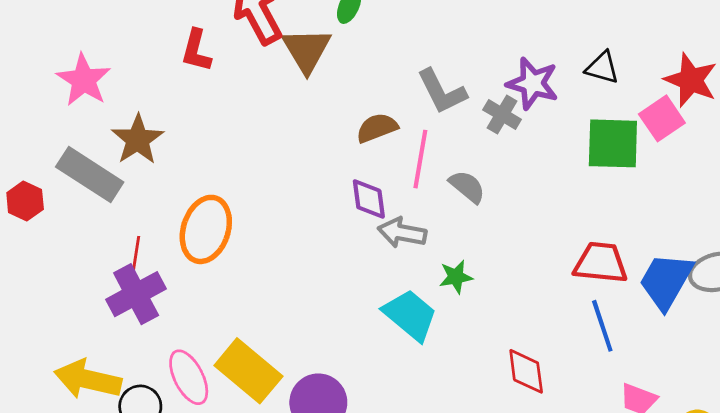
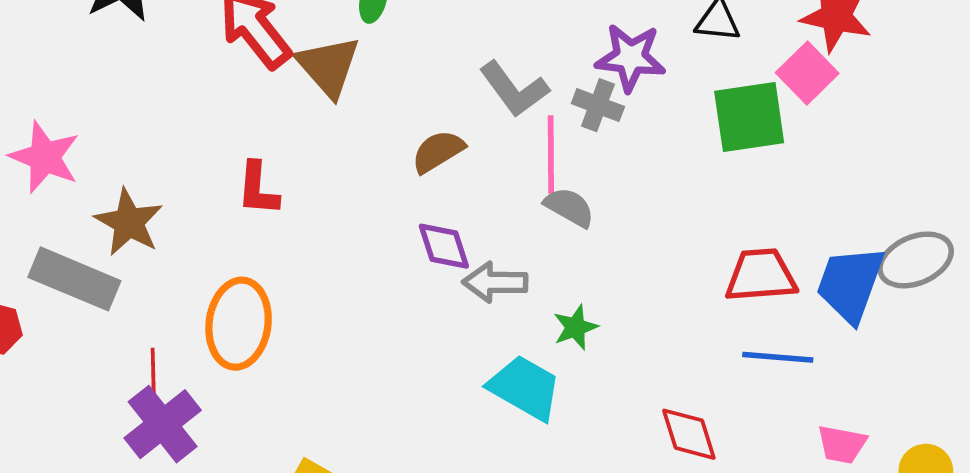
red L-shape: (196, 51) -> (258, 189), moved
pink line: (420, 159) -> (551, 154), moved
blue line: (602, 326) -> (778, 357), turned -57

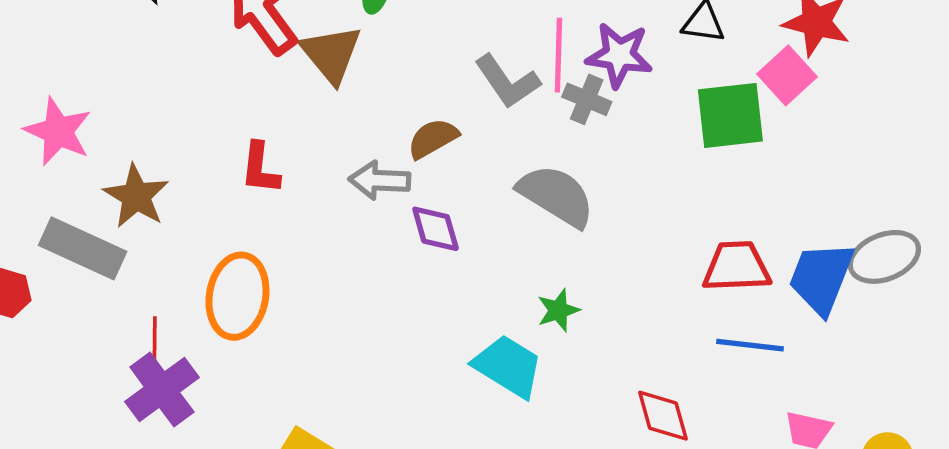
pink line: (551, 154) -> (558, 55), moved
gray semicircle: (569, 207) -> (556, 196), size x1.6
gray arrow: (495, 282) -> (380, 180), moved

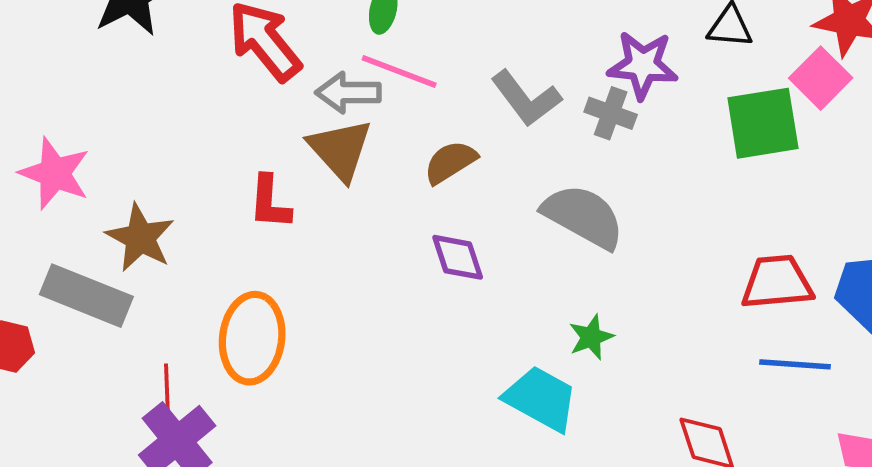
brown triangle: (331, 54) -> (340, 150), moved
pink line: (558, 55) -> (399, 71), moved, turned -68
gray arrow: (380, 180) -> (348, 93), moved

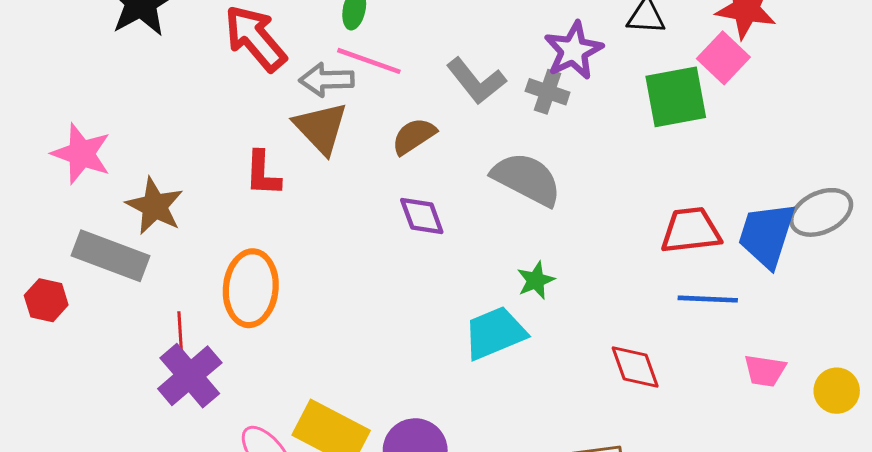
purple star: (643, 65) -> (573, 50), turned -30
cyan trapezoid: (541, 399) -> (495, 333), turned -50

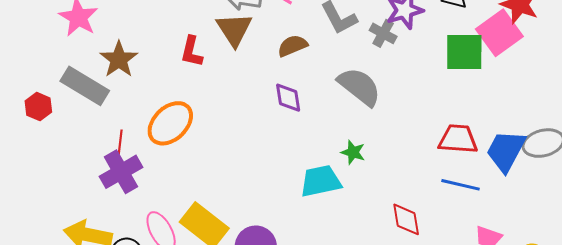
pink square: (723, 58) -> (499, 33), size x1.4
green star: (536, 280) -> (353, 152), turned 30
orange ellipse: (251, 288) -> (170, 123), turned 30

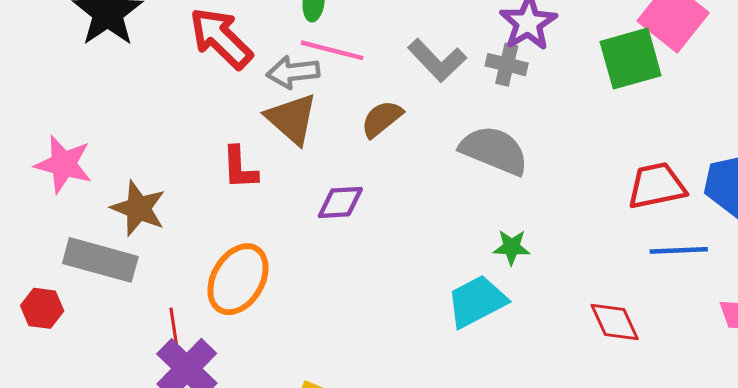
purple diamond: (288, 98) -> (340, 202), moved, turned -68

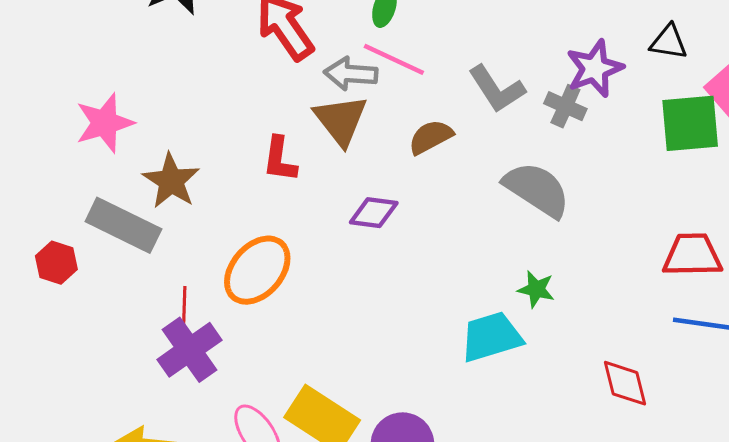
pink star: (63, 164) -> (105, 123), turned 30

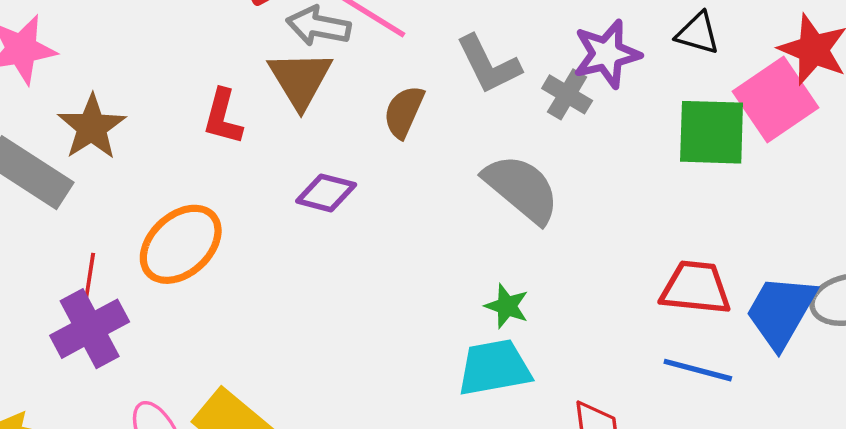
brown semicircle: (431, 137) -> (404, 112), turned -45
cyan trapezoid: (491, 337) -> (494, 368), moved

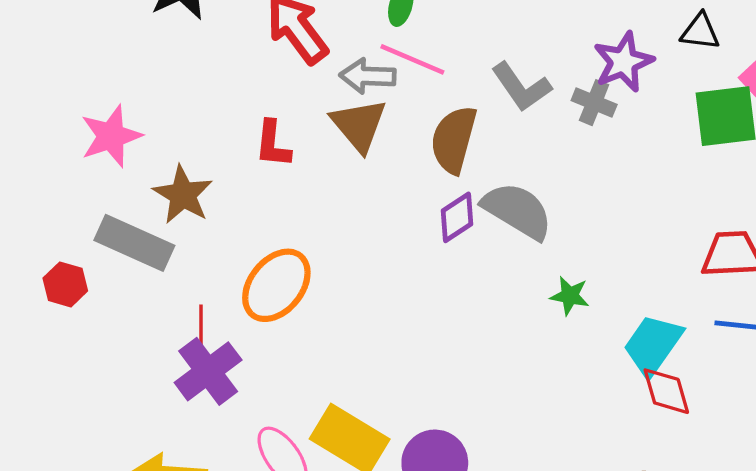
brown semicircle: (404, 112) -> (454, 140), size x1.4
red L-shape: (223, 117) -> (273, 144), moved
gray semicircle: (522, 189) -> (517, 211), moved
purple diamond: (326, 193) -> (457, 217), moved, turned -39
cyan trapezoid: (494, 368) -> (653, 345), moved, turned -36

